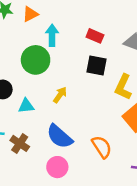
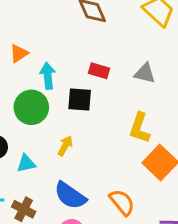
black square: (97, 65) -> (80, 99), moved

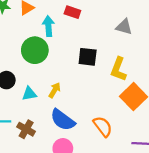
red rectangle: (99, 71) -> (72, 12), moved
black square: (80, 99) -> (88, 57), moved
yellow arrow: (65, 146) -> (55, 90), moved

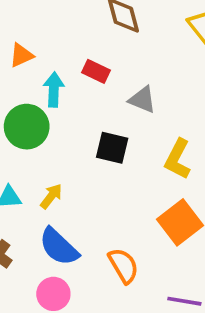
gray triangle: (124, 27) -> (142, 100), moved
yellow L-shape: (118, 69) -> (178, 159), moved

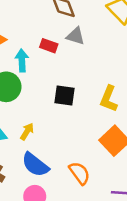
gray triangle: (142, 100) -> (76, 36), moved

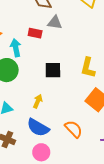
yellow arrow: (27, 132) -> (38, 101), moved

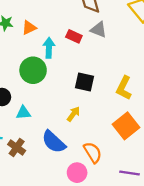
yellow arrow: (38, 101) -> (73, 114), moved
pink circle: (41, 152) -> (77, 173), moved

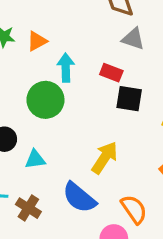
red rectangle: (74, 36) -> (111, 73), moved
black square: (84, 82) -> (129, 99), moved
yellow arrow: (73, 114) -> (105, 158), size x1.5

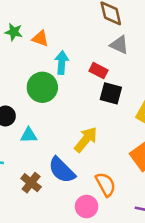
orange triangle: (37, 41) -> (40, 38), turned 42
brown cross: (28, 208) -> (31, 183), moved

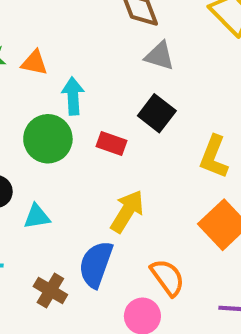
red rectangle: (99, 71) -> (111, 144), moved
black square: (111, 93) -> (157, 113), moved, turned 30
blue semicircle: (62, 170) -> (96, 264), turned 72

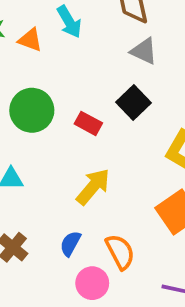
cyan arrow: (73, 96) -> (69, 22), moved, turned 144
blue semicircle: (96, 264) -> (70, 244), moved, size x0.6

